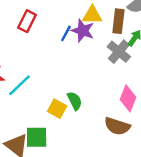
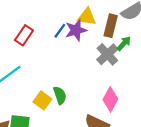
red rectangle: (27, 21) -> (24, 35), moved
purple star: (83, 31) -> (76, 30), turned 30

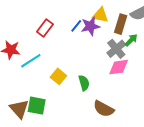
green semicircle: (60, 95) -> (84, 83), moved
pink diamond: (110, 99) -> (119, 67), moved, turned 50
yellow square: (42, 100) -> (58, 76), moved

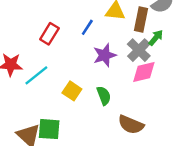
purple star: (90, 26) -> (105, 55), moved

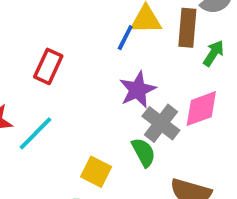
blue line: (87, 27) -> (125, 38), moved
gray cross: (139, 50) -> (161, 123), moved
yellow square: (72, 91) -> (96, 172), moved

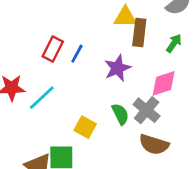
brown rectangle: (187, 28) -> (139, 33), moved
blue line: (125, 38) -> (77, 54), moved
gray cross: (161, 123) -> (147, 110), moved

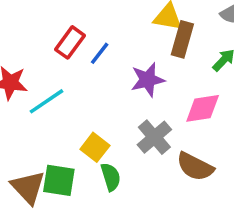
gray cross: (147, 110) -> (154, 137), moved
green semicircle: (120, 114) -> (111, 177), moved
brown semicircle: (154, 145) -> (195, 167), moved

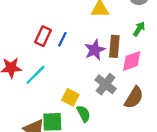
brown rectangle: (182, 39) -> (114, 46), moved
brown semicircle: (195, 167) -> (134, 97), turned -75

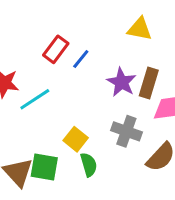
purple star: (95, 50) -> (121, 82), turned -30
gray cross: (106, 84) -> (126, 131), turned -30

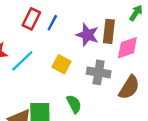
yellow square: (76, 139) -> (61, 64), moved

